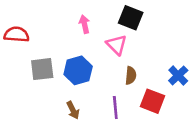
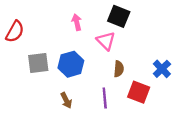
red semicircle: (16, 34) -> (15, 32), turned 115

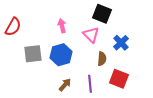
pink arrow: (77, 22) -> (62, 26), moved
blue cross: (162, 69) -> (121, 43), moved
brown arrow: (66, 100) -> (65, 85), moved, turned -112

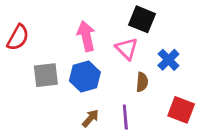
pink arrow: (62, 26) -> (86, 36), size x1.5
red square: (119, 79) -> (181, 110), moved

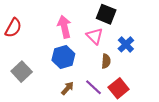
gray square: (46, 75) -> (22, 72), moved, turned -36
red square: (181, 110) -> (119, 88), moved, turned 30
purple line: (125, 117) -> (94, 87), turned -42

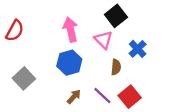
black square: (106, 14) -> (116, 16), turned 30

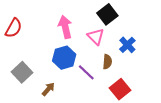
purple line: (102, 96) -> (86, 72), moved
brown arrow: (74, 97) -> (48, 89), moved

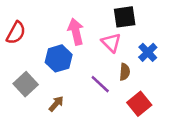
black square: (107, 14) -> (125, 17), turned 30
blue hexagon: (64, 58) -> (59, 58), moved

